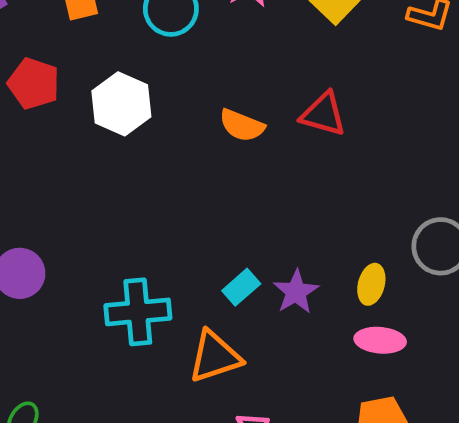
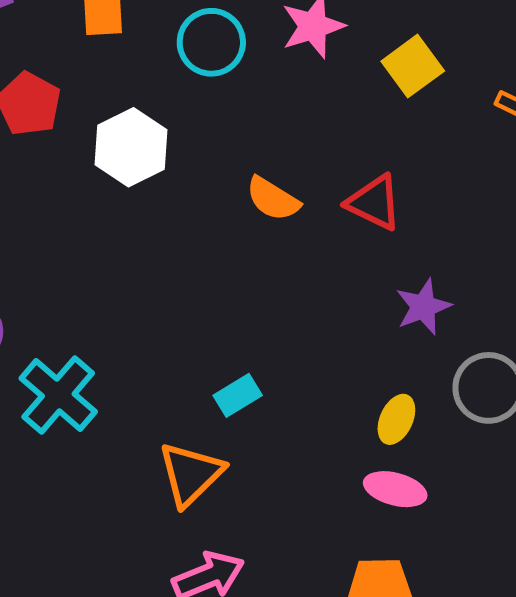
purple star: (296, 292) -> (423, 307), moved
cyan cross: (138, 312) -> (58, 395), moved, turned 36
orange triangle: (215, 357) -> (191, 474), turned -36

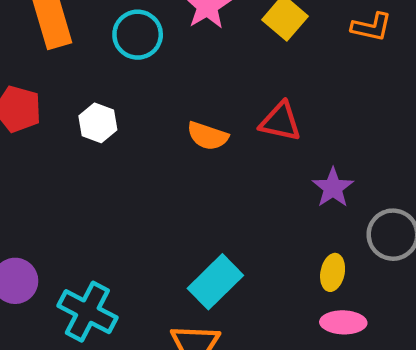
white hexagon: (131, 147) -> (98, 123), size x0.7
cyan rectangle: (238, 395) -> (215, 282), size x1.6

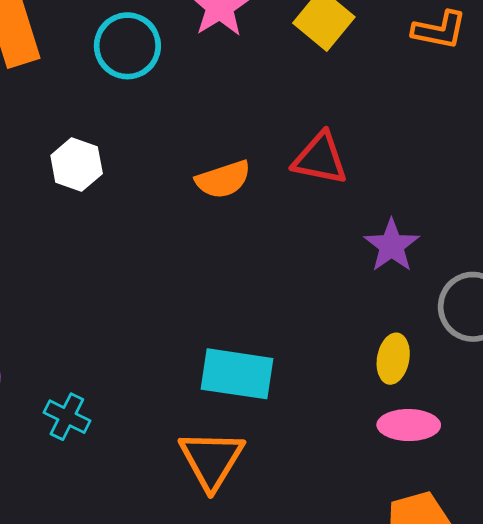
orange semicircle: (208, 136) -> (223, 179), turned -36
cyan rectangle: (215, 282) -> (237, 374), turned 54
cyan cross: (87, 312) -> (67, 417), size x0.6

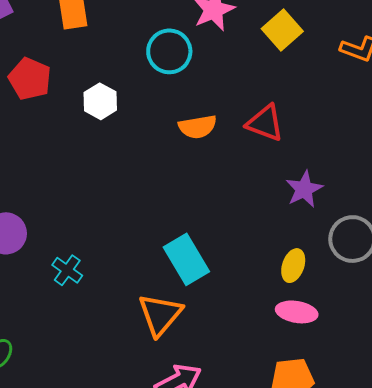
cyan circle: (127, 46) -> (169, 51), moved
cyan rectangle: (237, 374) -> (186, 259), turned 42

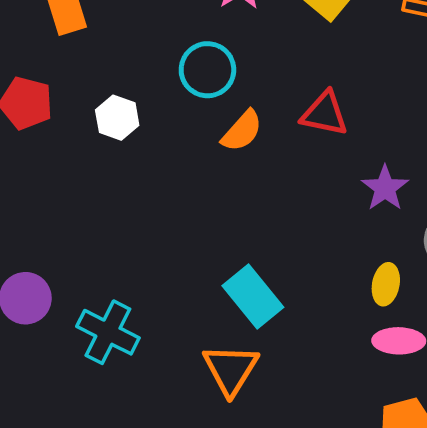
cyan circle: (169, 51) -> (207, 70), moved
orange semicircle: (198, 127) -> (242, 131), turned -30
cyan cross: (67, 270) -> (108, 332), size x1.6

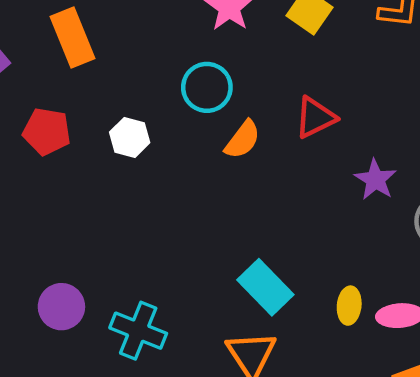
red triangle: (324, 114) -> (315, 118), turned -33
yellow ellipse: (386, 284) -> (349, 306), moved

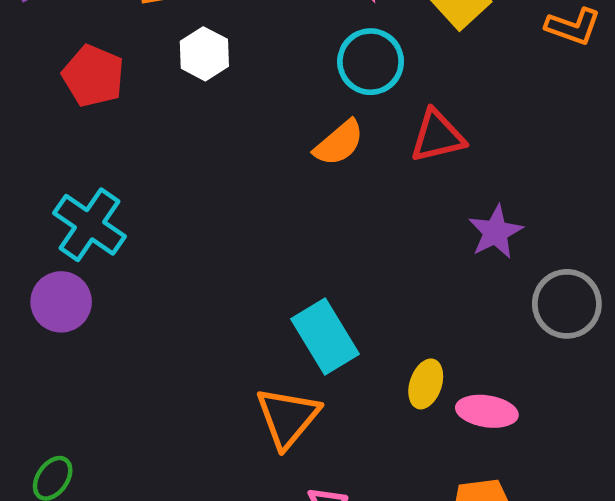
cyan circle: (207, 87) -> (371, 62), moved
white hexagon: (130, 137) -> (204, 54), moved
cyan cross: (138, 331) -> (89, 225), moved

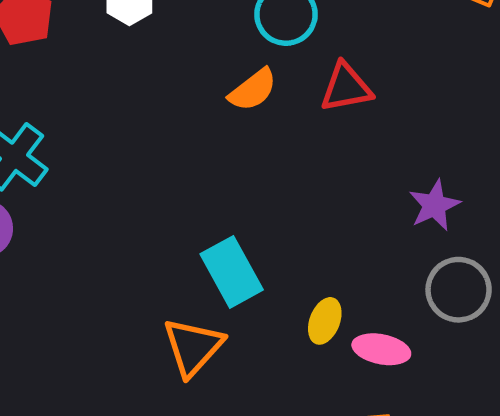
purple star: (495, 232) -> (434, 205), moved
gray circle: (567, 304) -> (459, 290), moved

